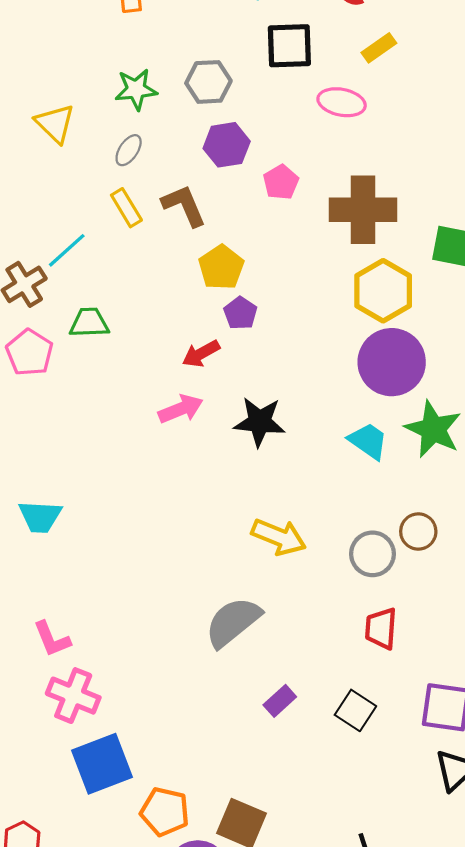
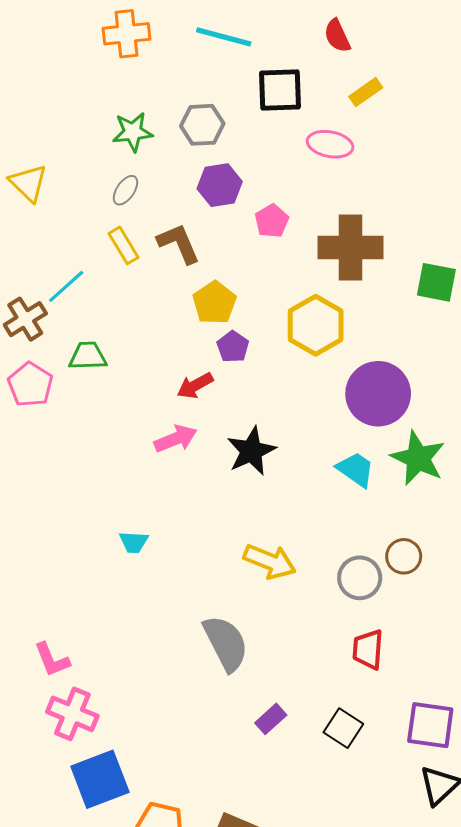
yellow triangle: (55, 124) -> (28, 183), moved
yellow hexagon: (383, 291) -> (316, 325), moved
black star: (260, 422) -> (251, 451), turned -30
cyan trapezoid: (40, 517) -> (134, 542), moved, size x0.7
gray semicircle: (233, 622) -> (226, 643), turned 102

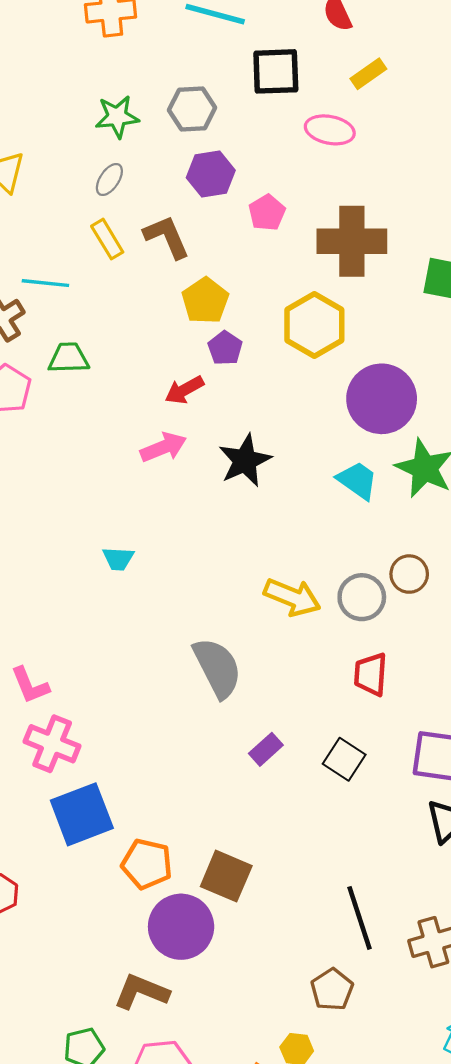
cyan line: (66, 286) -> (45, 283), turned 48
yellow arrow: (270, 561) -> (292, 597), moved

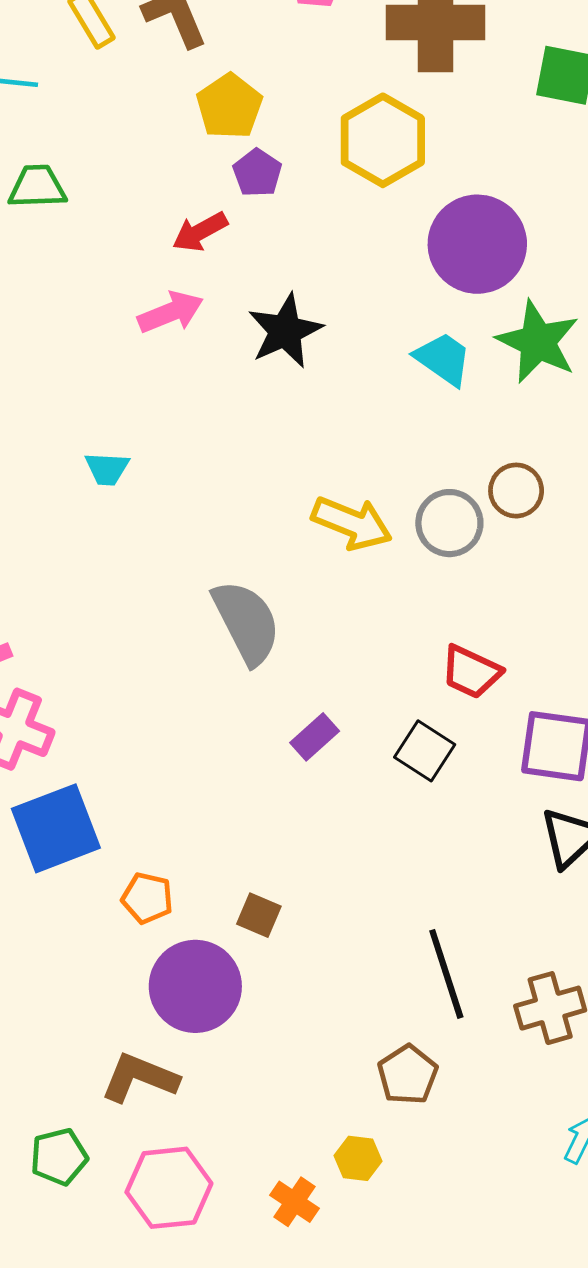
red trapezoid: (371, 674) -> (471, 672), moved, turned -69
orange pentagon: (147, 864) -> (147, 898), size x0.7
brown square: (226, 876) -> (259, 915), size x0.6

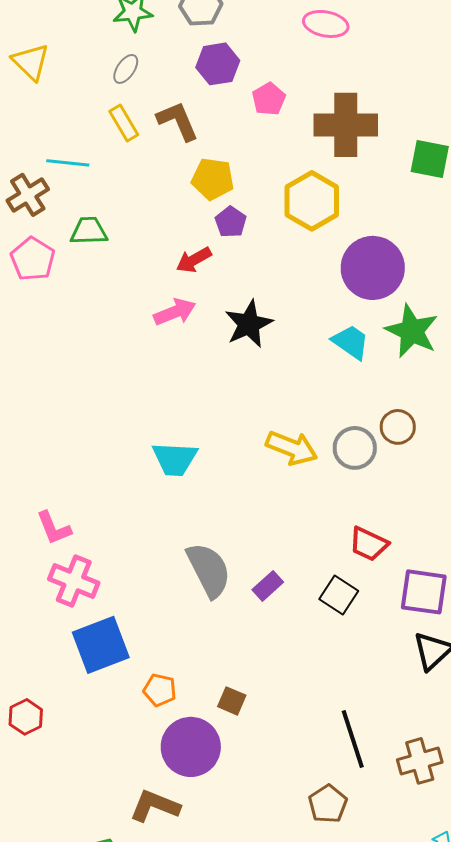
yellow pentagon: (229, 106) -> (213, 179), turned -30
cyan trapezoid: (107, 469) -> (175, 459), moved, size x1.6
gray semicircle: (246, 622) -> (209, 570), moved

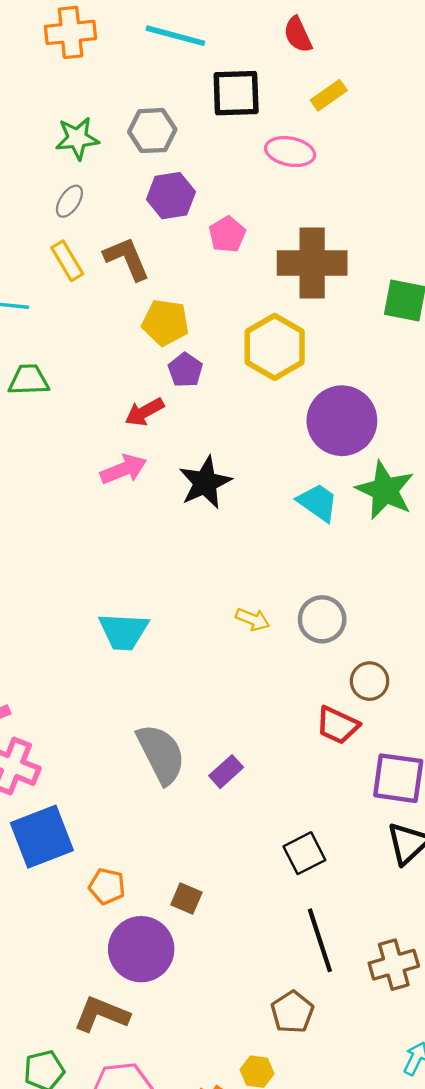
brown circle: (398, 427) -> (370, 681), moved
yellow arrow: (292, 448) -> (253, 619), size x0.6
black square: (339, 595) -> (304, 853), moved, turned 30

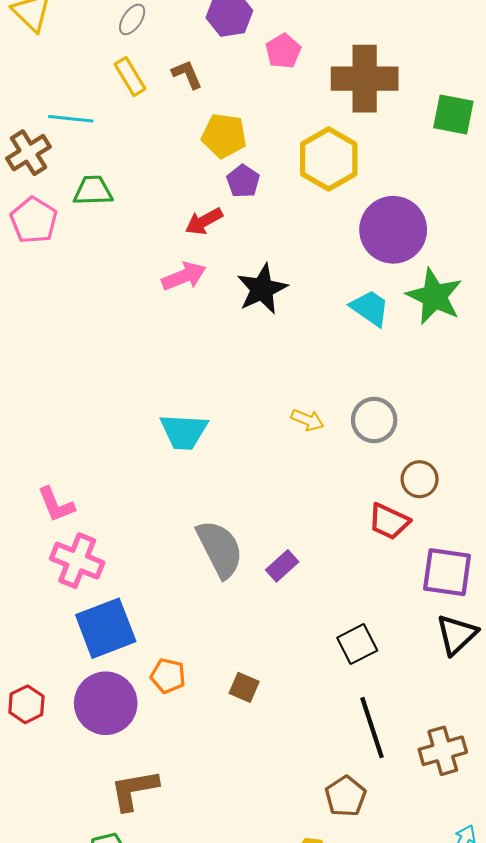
brown L-shape: (127, 259) -> (187, 74), size x0.7
purple circle: (141, 949) -> (106, 703), moved
brown L-shape: (101, 1014) -> (134, 790), moved, turned -32

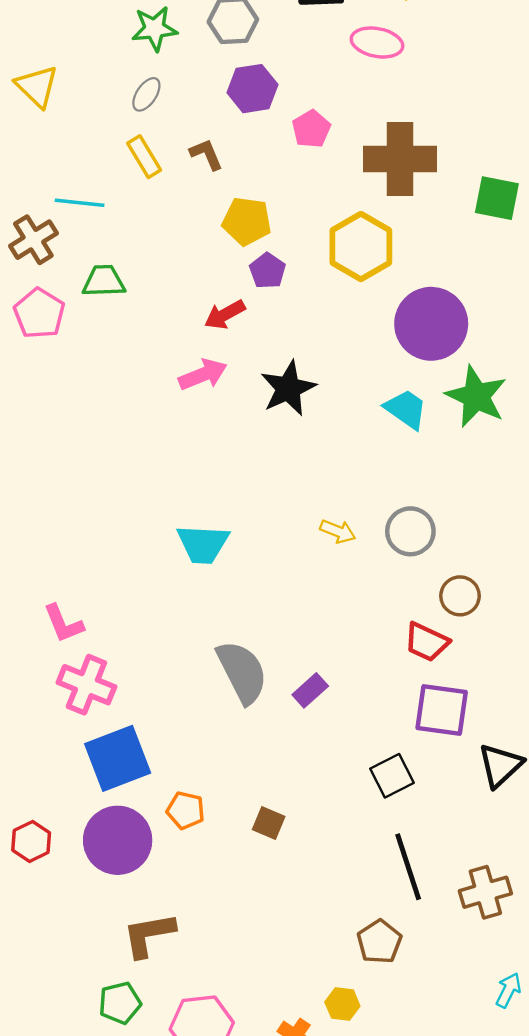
purple square: (447, 572) -> (442, 710), moved

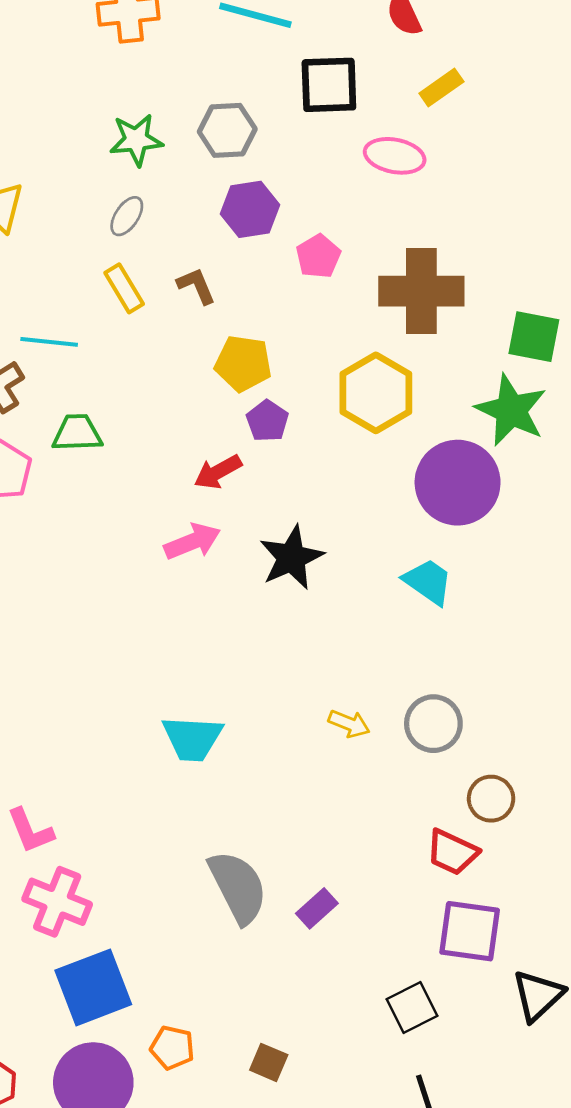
green star: (476, 396) -> (511, 410), moved

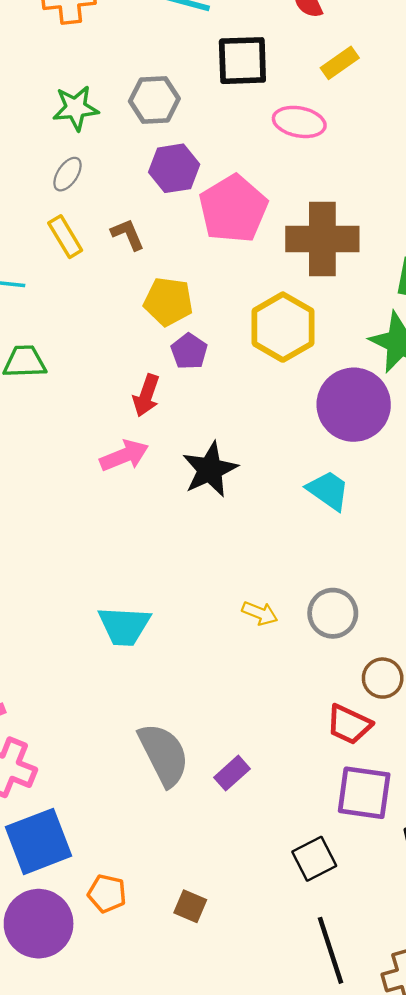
pink pentagon: (318, 256) -> (233, 209), size x1.8
red arrow: (218, 472) -> (146, 395), turned -42

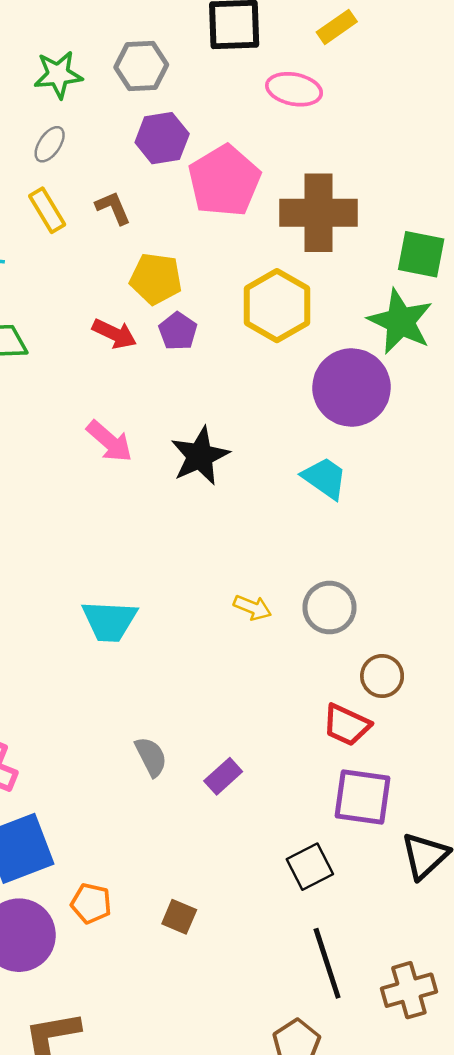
red arrow: (146, 395) -> (114, 334), moved, turned -84
pink arrow: (124, 456) -> (109, 441), turned 63
gray semicircle: (164, 755) -> (151, 757), size x0.6

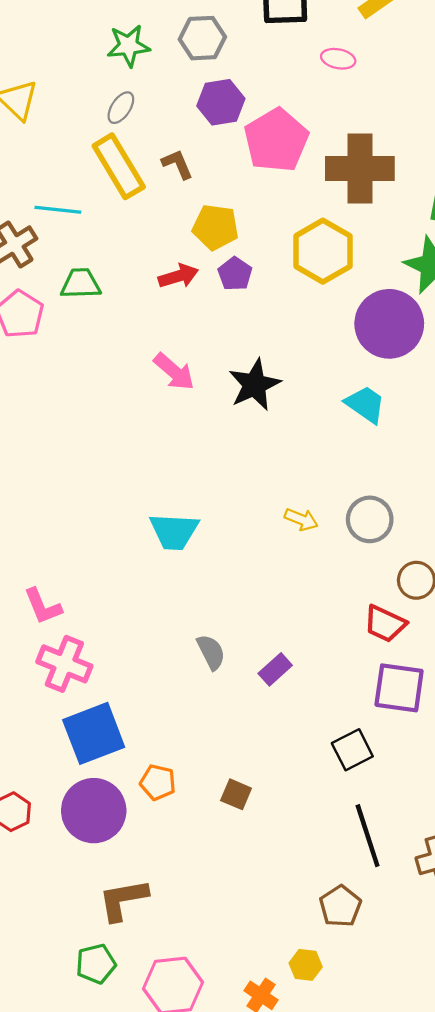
pink ellipse: (294, 89) -> (338, 59), size x0.7
yellow rectangle: (47, 210) -> (119, 166), size x1.6
red arrow: (114, 334) -> (178, 276), turned -42

